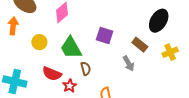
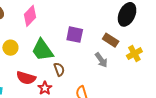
yellow cross: (170, 52) -> (134, 54), moved

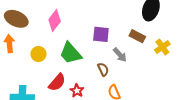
gray arrow: (101, 60) -> (120, 55), moved
brown semicircle: (59, 69) -> (103, 69), moved
red semicircle: (26, 78) -> (57, 82), turned -60

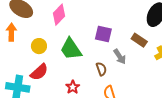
red semicircle: (57, 82) -> (39, 72), moved

